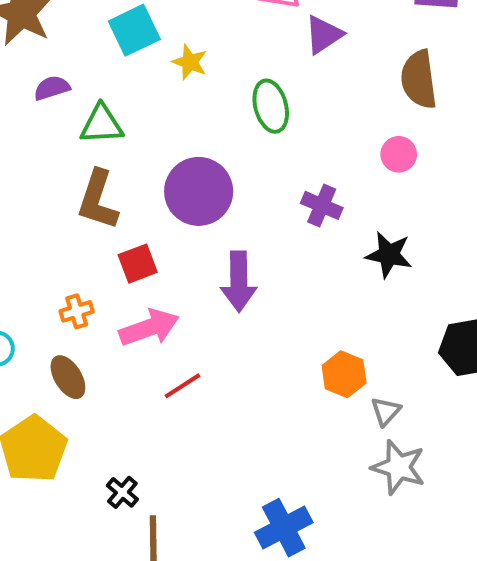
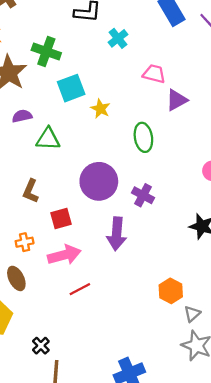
brown L-shape: (98, 200) -> (31, 191), moved, size x0.7
purple cross: (322, 205) -> (143, 195), moved

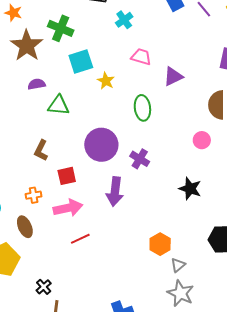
pink trapezoid: (154, 74) -> (141, 57), moved

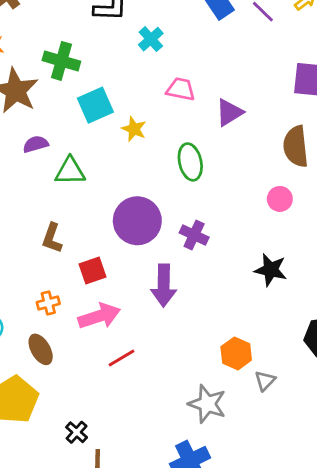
gray star: (180, 293) -> (207, 404), moved

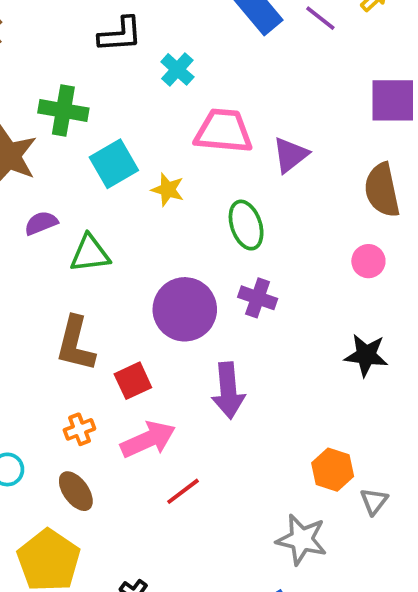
pink trapezoid: (181, 89) -> (224, 131), size x1.5
purple cross: (194, 235) -> (258, 298), moved
brown L-shape: (52, 238) -> (75, 344), size x1.4

